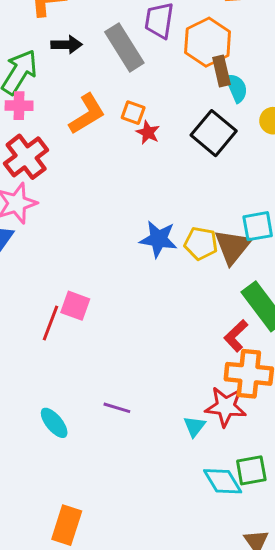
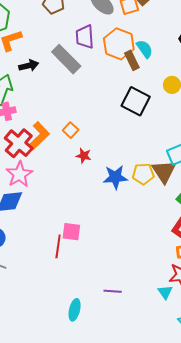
cyan semicircle: (237, 88) -> (145, 49), moved
orange square: (133, 113) -> (71, 130), moved, turned 35
orange L-shape: (87, 114) -> (39, 136), moved
red star: (148, 132) -> (84, 156), moved
cyan ellipse: (54, 423) -> (75, 310), turned 65

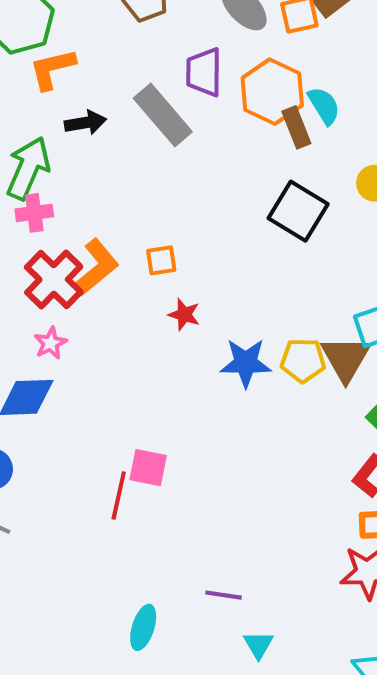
orange square: (71, 130) -> (161, 260), turned 35
pink star: (19, 174) -> (50, 343), size x0.6
cyan triangle: (165, 292) -> (258, 645), moved

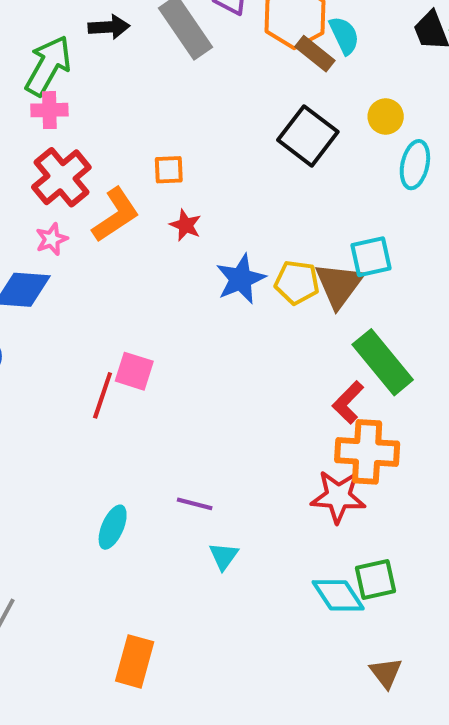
brown rectangle: (296, 127) -> (315, 54), turned -36
orange L-shape: (96, 267) -> (116, 215), moved
blue star: (246, 363) -> (241, 279), turned -30

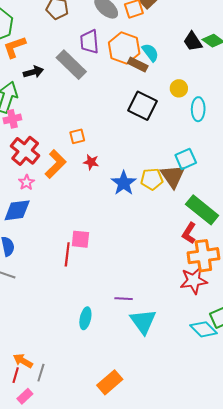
cyan triangle: (224, 556) -> (143, 321), size x1.8
orange rectangle: (135, 661) -> (110, 382), turned 45

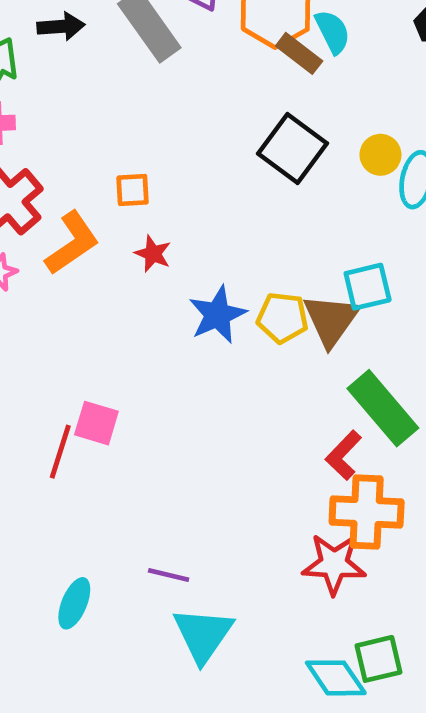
yellow circle: (179, 88) -> (380, 155), moved

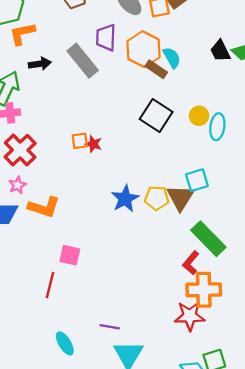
orange L-shape: (72, 243) -> (44, 207), moved, turned 56
red star: (153, 254) -> (93, 144), moved
red line: (60, 452) -> (50, 285), moved
cyan ellipse: (74, 603) -> (65, 343), turned -50

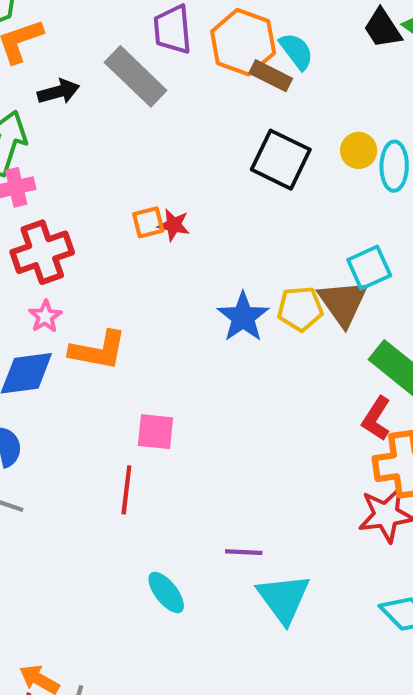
red cross: (20, 150) -> (42, 252), turned 32

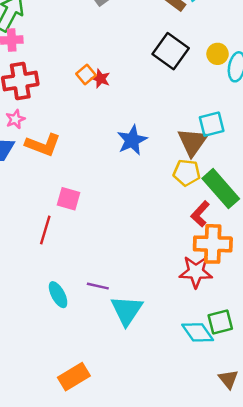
orange square: (148, 222) -> (86, 74), turned -36
yellow pentagon: (300, 309) -> (187, 173), moved
purple line: (244, 552) -> (98, 286), moved

